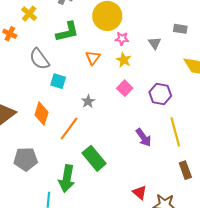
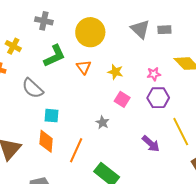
pink star: (122, 39) -> (154, 74), moved
gray triangle: (155, 43) -> (140, 29), moved, size x1.5
orange triangle: (93, 58) -> (84, 67), moved
cyan square: (58, 81) -> (51, 116), moved
gray star: (88, 101) -> (102, 122), moved

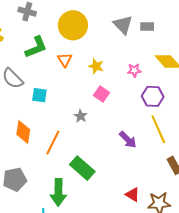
purple hexagon: (158, 98) -> (153, 96), moved
cyan square: (51, 116) -> (39, 95), moved

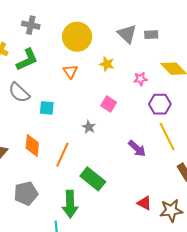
green L-shape: (36, 47) -> (27, 60), moved
yellow star: (96, 66) -> (107, 64), moved

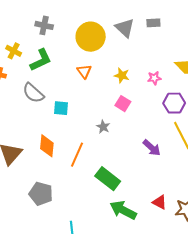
gray triangle: (127, 34) -> (125, 28), moved
gray rectangle: (151, 35) -> (153, 23), moved
yellow star: (107, 64) -> (122, 75), moved
gray pentagon: (26, 193) -> (41, 194), turned 30
green arrow: (70, 204) -> (123, 210), moved, turned 120

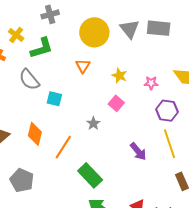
gray rectangle: (153, 23) -> (159, 28), size x1.6
gray cross: (44, 25) -> (50, 14), turned -36

